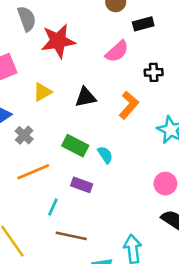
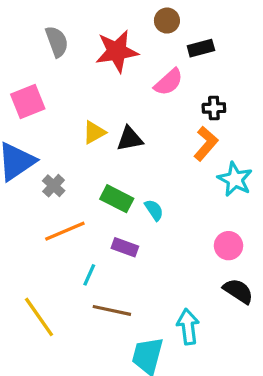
red star: (58, 41) -> (117, 51), moved
yellow triangle: (42, 92) -> (94, 132), moved
orange L-shape: (129, 105) -> (206, 144), moved

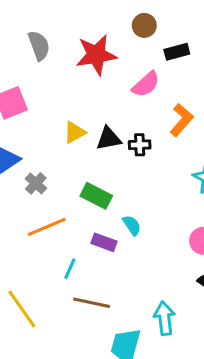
black cross: (214, 108) -> (140, 145), moved
orange L-shape: (206, 144) -> (181, 120), moved
cyan semicircle: (154, 210) -> (132, 225), moved

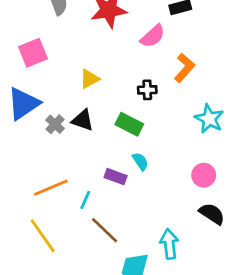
black triangle: (109, 139) -> (83, 120), moved, turned 30
green rectangle: (96, 196) -> (129, 124), moved
orange line: (47, 227) -> (51, 188), moved
brown line: (92, 303) -> (105, 230), turned 32

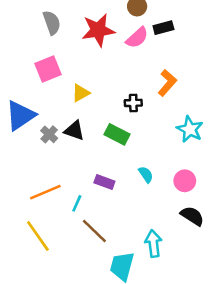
pink semicircle: (153, 36) -> (137, 38), moved
pink square: (33, 53) -> (48, 69), moved
cyan semicircle: (140, 161) -> (146, 175), moved

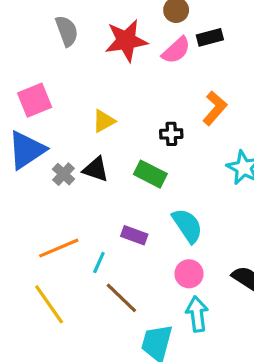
pink square: (48, 69) -> (35, 100), moved
cyan semicircle: (146, 175) -> (187, 226), size x1.6
pink circle: (185, 181) -> (189, 274), moved

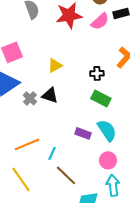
green rectangle: (150, 174) -> (101, 98), moved
purple rectangle: (134, 235) -> (83, 133), moved

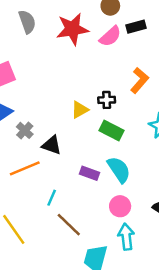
yellow triangle: (55, 65) -> (80, 110), moved
black triangle: (50, 95) -> (52, 145), moved
orange line: (27, 144) -> (25, 168), moved

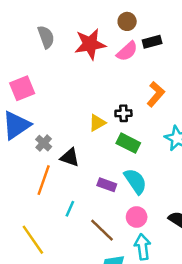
orange line: (25, 168) -> (44, 180), turned -48
brown line: (69, 225) -> (102, 230), moved

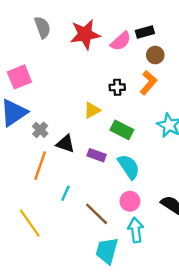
brown circle: (127, 21) -> (155, 55), moved
black cross: (123, 113) -> (117, 87), moved
purple rectangle: (107, 185) -> (97, 155), moved

